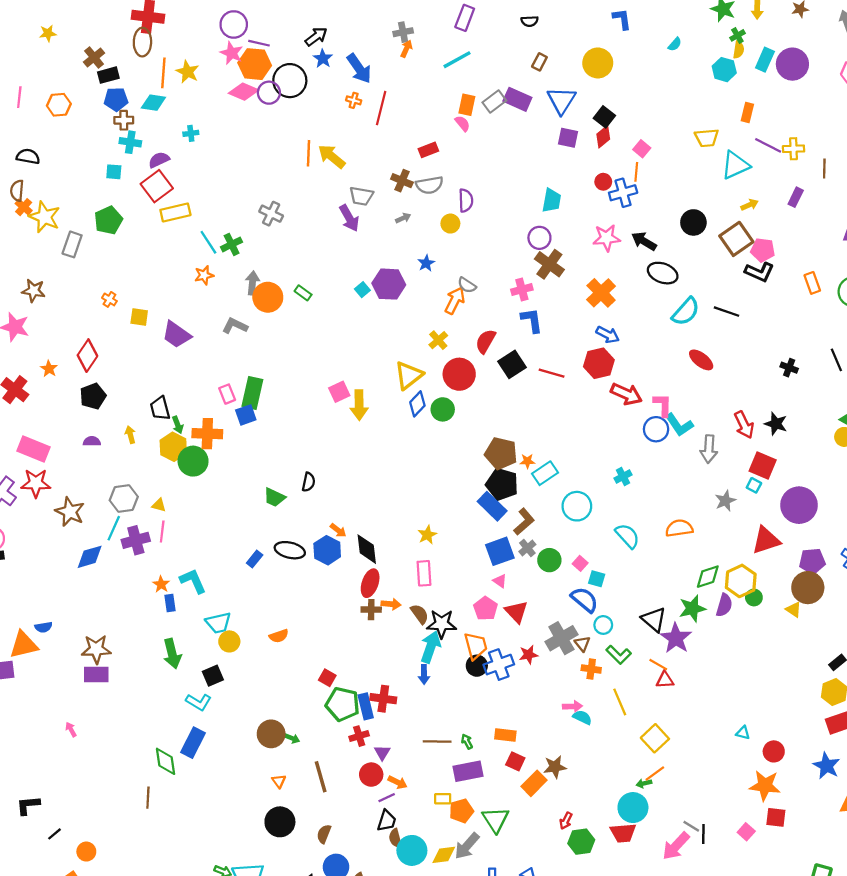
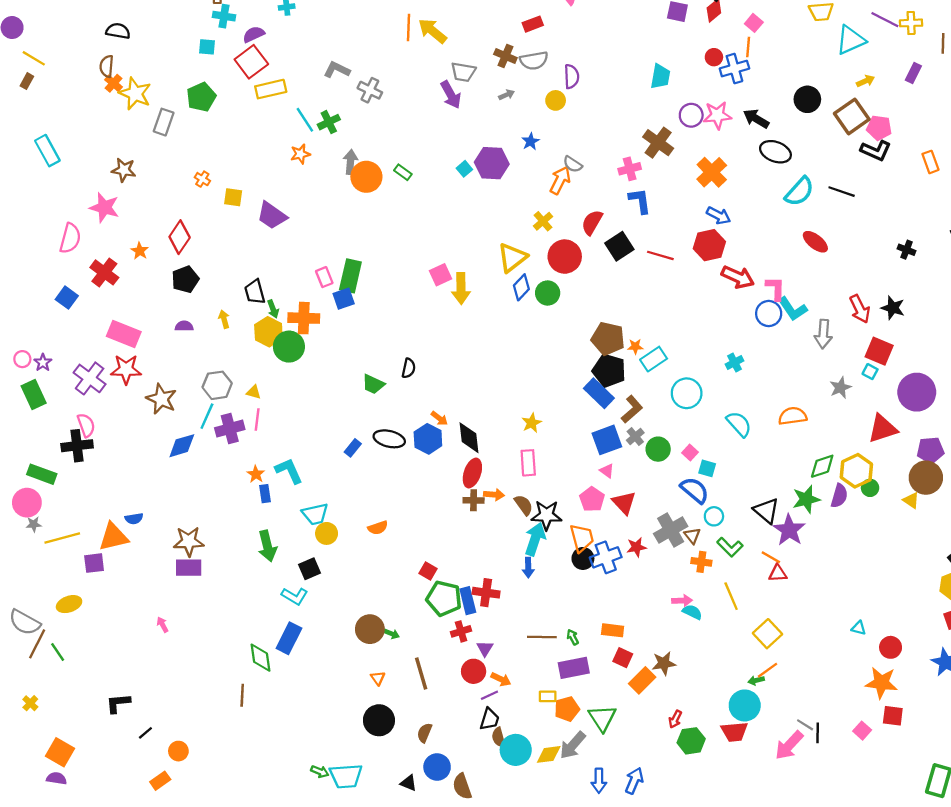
purple circle: (539, 238) -> (691, 115), moved
gray L-shape: (235, 326) -> (337, 70), moved

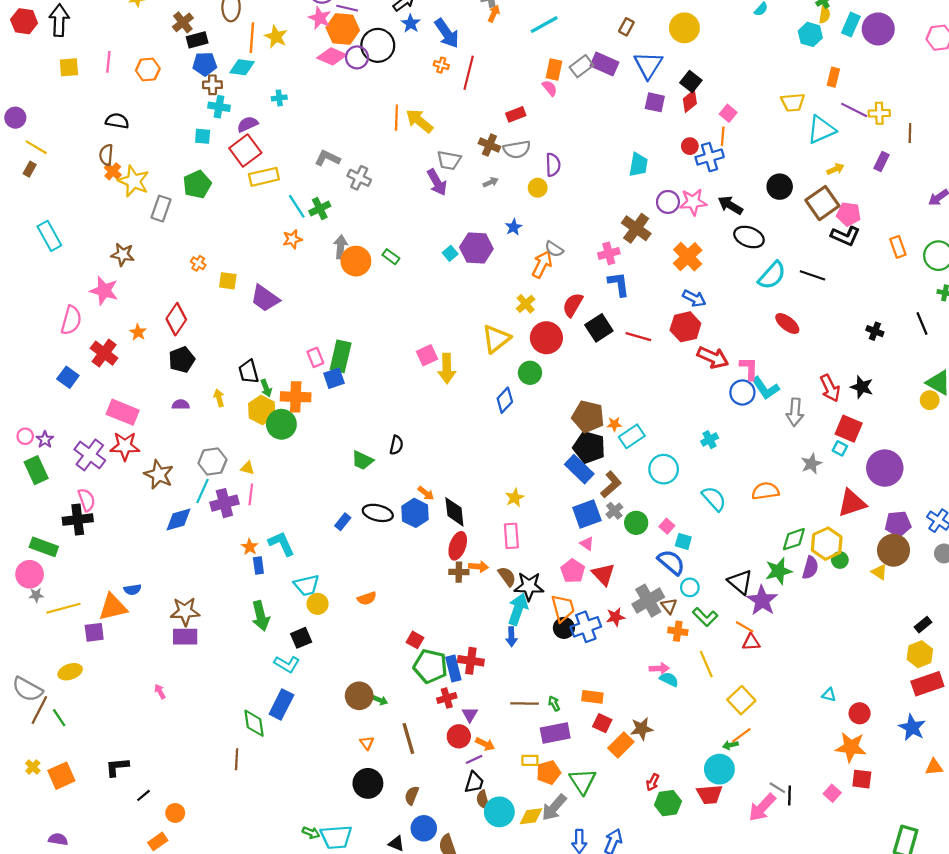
blue diamond: (521, 287) -> (505, 400), moved
orange square: (60, 752) -> (61, 776), moved, turned 36

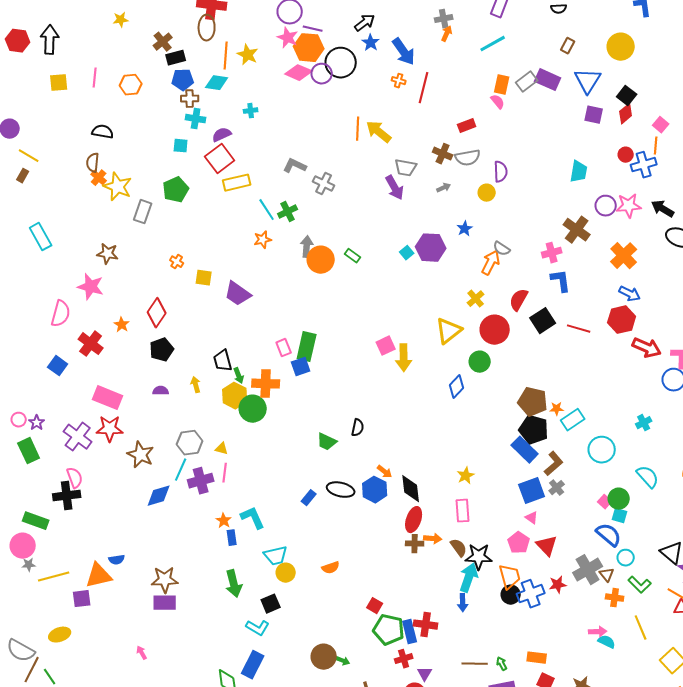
green circle: (636, 523) -> (619, 499), moved

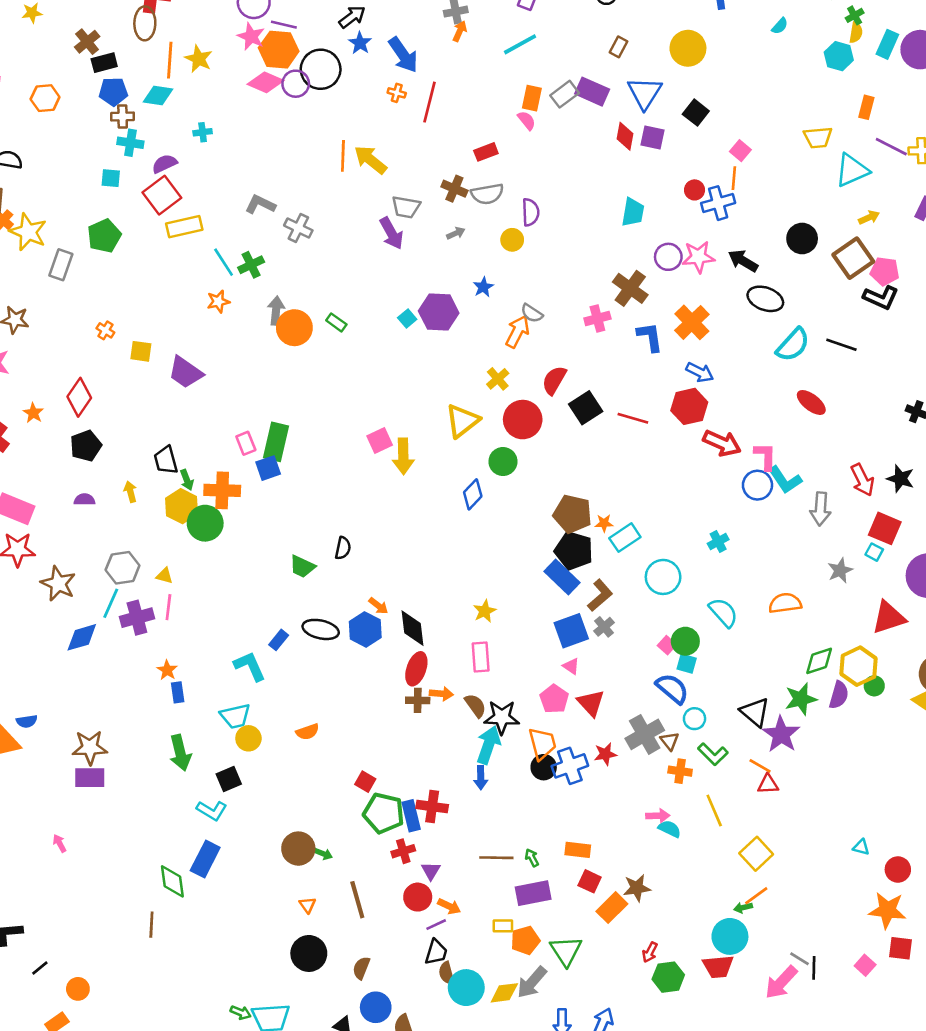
red diamond: (626, 114) -> (625, 136), moved, turned -40
blue L-shape: (561, 281) -> (650, 337), moved
cyan L-shape: (253, 518) -> (250, 666), moved

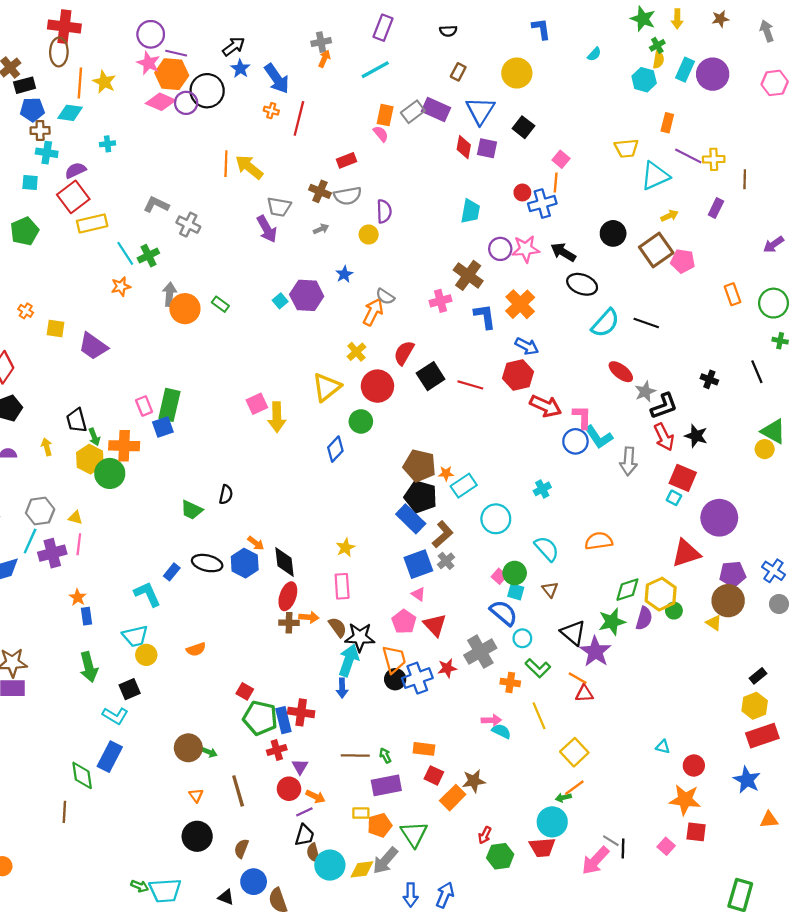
black L-shape: (881, 298) -> (664, 406), moved, turned -44
gray star: (840, 570) -> (645, 392), moved
brown triangle: (670, 741) -> (550, 590), moved

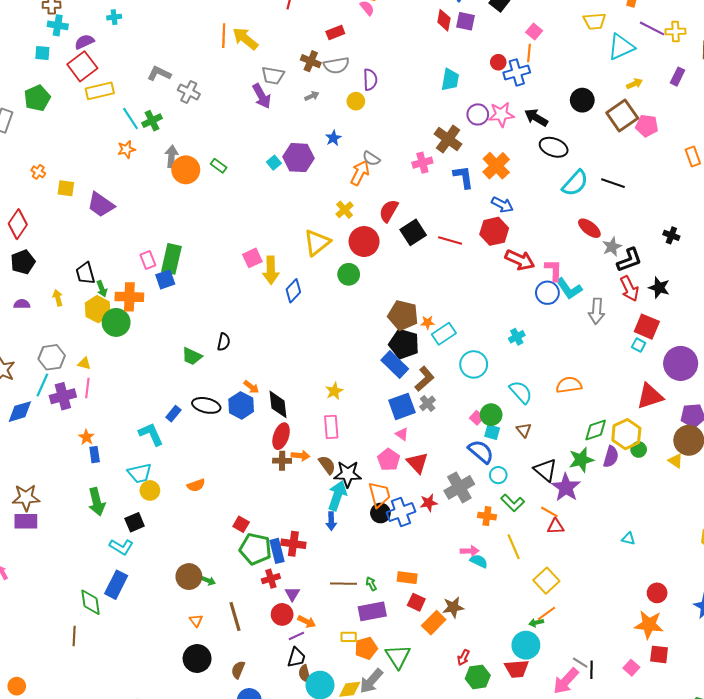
blue diamond: (335, 449) -> (293, 291), moved
cyan triangle: (663, 747) -> (628, 539), moved

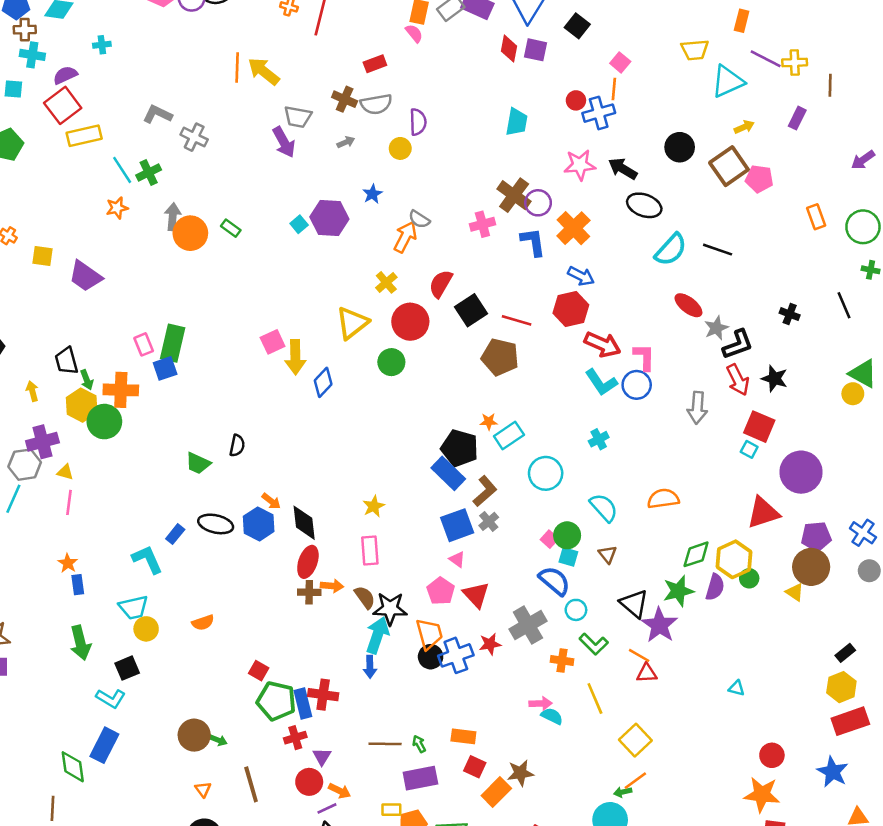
purple circle: (478, 114) -> (538, 203), moved
cyan L-shape: (569, 289) -> (601, 382), moved
brown pentagon: (403, 315) -> (500, 357), moved
purple cross: (63, 396) -> (42, 442), moved

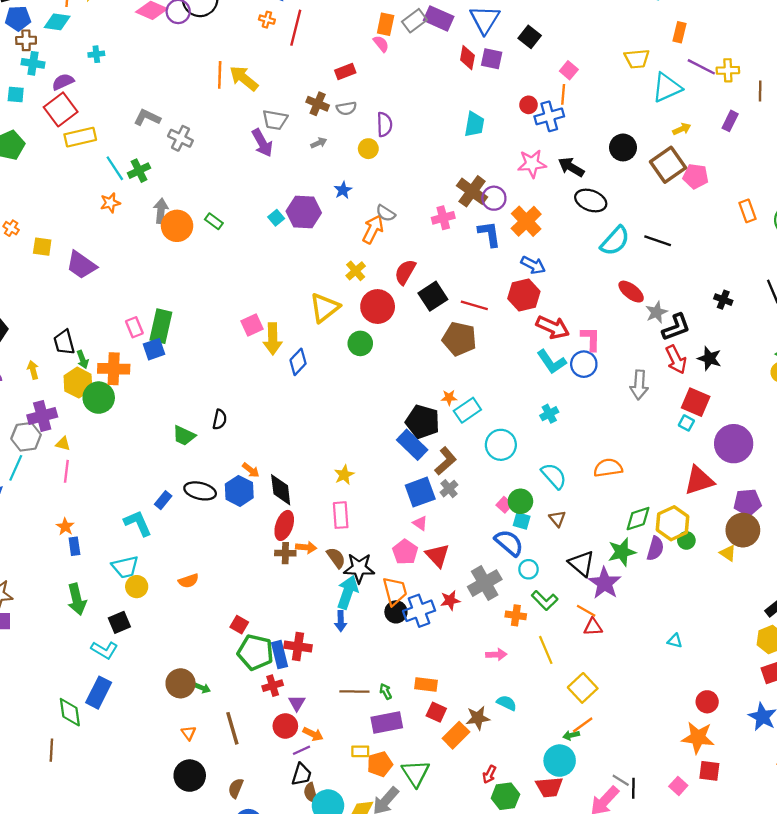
gray semicircle: (376, 104) -> (346, 108), size x0.7
cyan semicircle: (552, 716) -> (507, 703), moved

